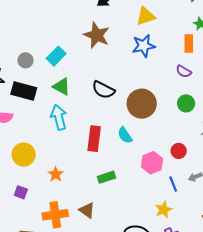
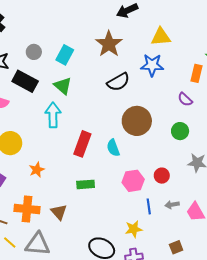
cyan rectangle: (56, 56) -> (65, 55), turned -30
black semicircle: (103, 90) -> (118, 82), moved, turned -70

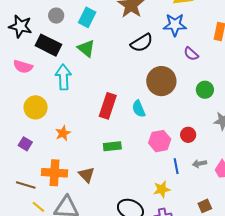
purple semicircle: (185, 99) -> (191, 54), moved
cyan arrow: (53, 115) -> (63, 77), moved

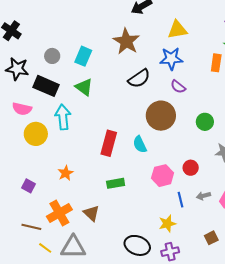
purple semicircle: (191, 54) -> (178, 87), moved
yellow circle: (36, 107) -> (36, 134), moved
orange cross: (55, 173) -> (59, 213), turned -30

